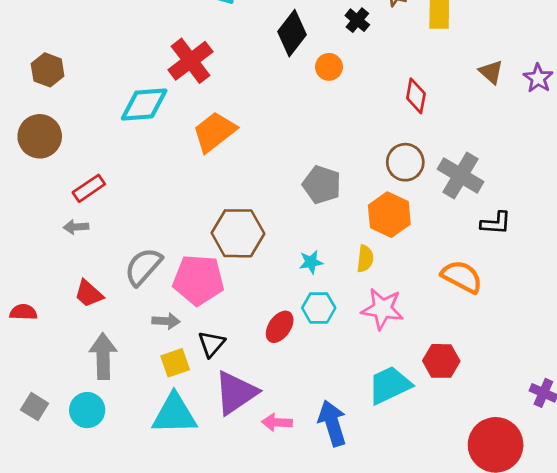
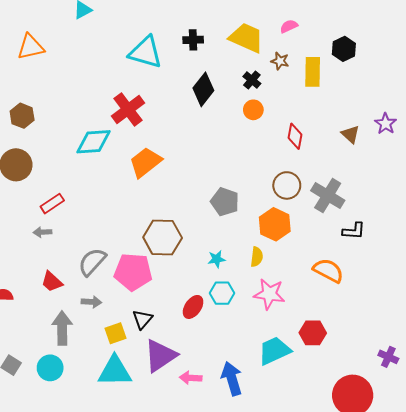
orange circle: (329, 67) -> (253, 110), moved
brown triangle: (491, 72) -> (350, 134), moved
gray arrow: (166, 321) -> (91, 302), moved

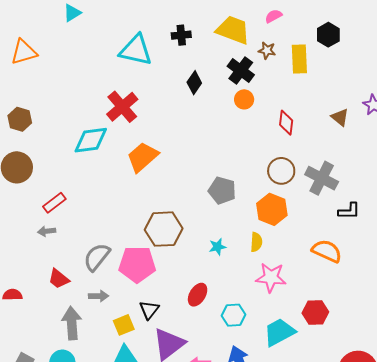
black cross: (252, 80) -> (241, 71), size x1.5
black diamond: (203, 89) -> (194, 83), size x0.7
cyan hexagon: (222, 293) -> (233, 315), moved

